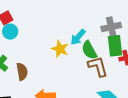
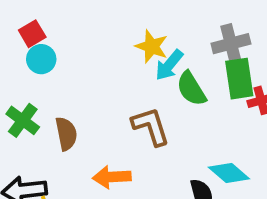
yellow star: (60, 49) -> (152, 46), moved
brown L-shape: (98, 66) -> (151, 126), moved

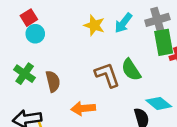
yellow star: (152, 46) -> (94, 25), moved
cyan arrow: (169, 65) -> (123, 23), moved
green semicircle: (191, 89) -> (131, 70), moved

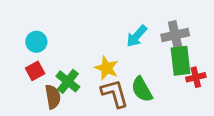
red square: (29, 18) -> (35, 71), moved
yellow star: (94, 25) -> (107, 68), moved
green cross: (25, 74) -> (68, 81), moved

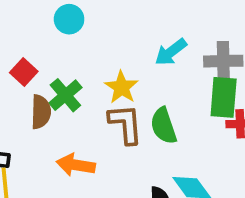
cyan circle: (36, 42) -> (69, 19), moved
red square: (35, 71) -> (24, 72), turned -30

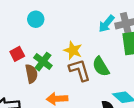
cyan arrow: (171, 52) -> (106, 24), moved
red square: (24, 72) -> (17, 54), turned 32

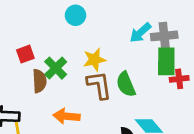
cyan circle: (36, 19) -> (75, 15), moved
yellow star: (73, 50) -> (94, 60), turned 30

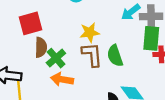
red square: (25, 54) -> (30, 23), size x1.5
green cross: (56, 68) -> (56, 58), moved

